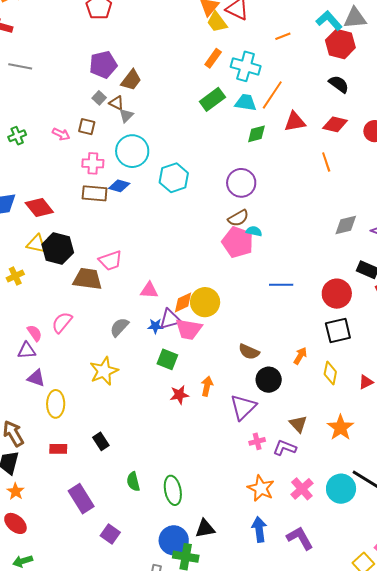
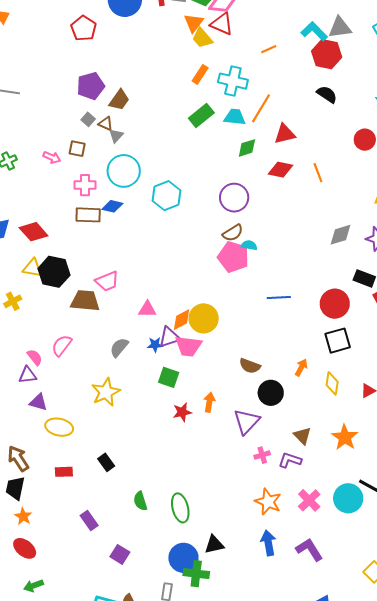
red diamond: (335, 124) -> (280, 170), moved
yellow ellipse: (56, 404) -> (59, 427), turned -76
purple rectangle: (81, 499) -> (89, 520), size x0.7

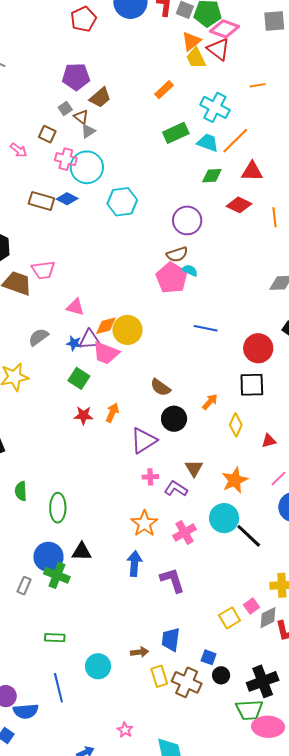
orange rectangle: (200, 74) -> (164, 90), moved
pink arrow: (52, 157) -> (19, 150), moved
pink cross: (85, 185) -> (66, 159), moved
cyan circle: (348, 498) -> (224, 518), moved

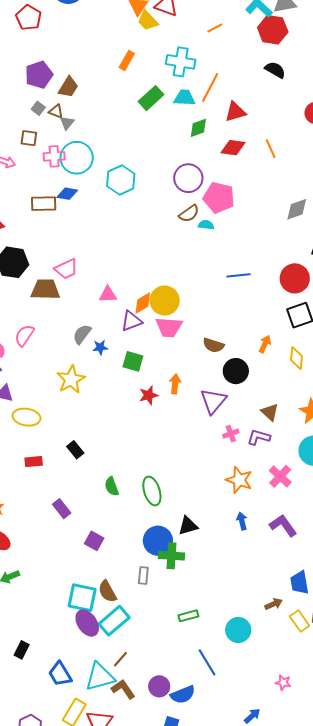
pink pentagon: (172, 278) -> (219, 198), moved
blue star: (74, 343) -> (100, 347), moved
pink trapezoid: (106, 353) -> (169, 327), moved
blue arrow: (134, 563) -> (242, 521), size x0.7

